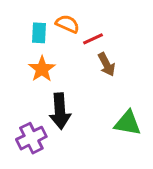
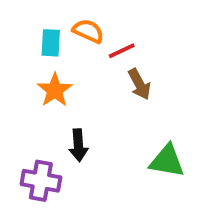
black arrow: (60, 111) -> (78, 145), size x0.7
purple cross: (31, 138) -> (41, 181), turned 36

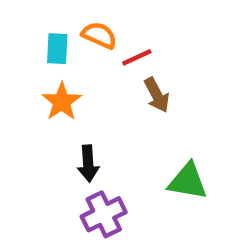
purple cross: (41, 181) -> (104, 214), moved, turned -36

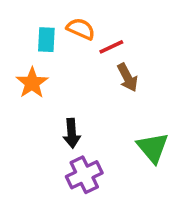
orange star: (62, 102) -> (32, 83), moved
green triangle: (188, 181) -> (153, 148), turned 40

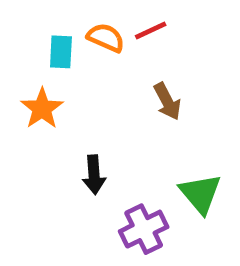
red line: (111, 47) -> (151, 31), moved
purple cross: (84, 175) -> (144, 229), moved

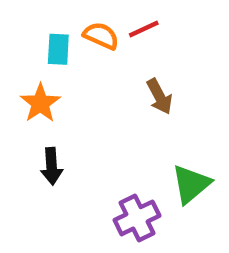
black arrow: (94, 175) -> (52, 166), moved
green triangle: (200, 194) -> (191, 184), turned 30

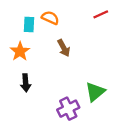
red line: (144, 29) -> (101, 14), moved
brown arrow: (159, 96) -> (64, 48), moved

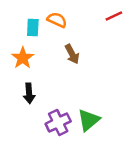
green triangle: (95, 92) -> (89, 120), moved
purple cross: (68, 109) -> (58, 122), moved

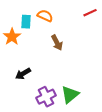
orange star: (23, 58) -> (12, 37), moved
black arrow: (29, 93) -> (23, 74), turned 63

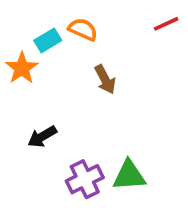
cyan rectangle: (26, 22) -> (48, 40), turned 56
green triangle: (70, 95) -> (129, 175), turned 36

